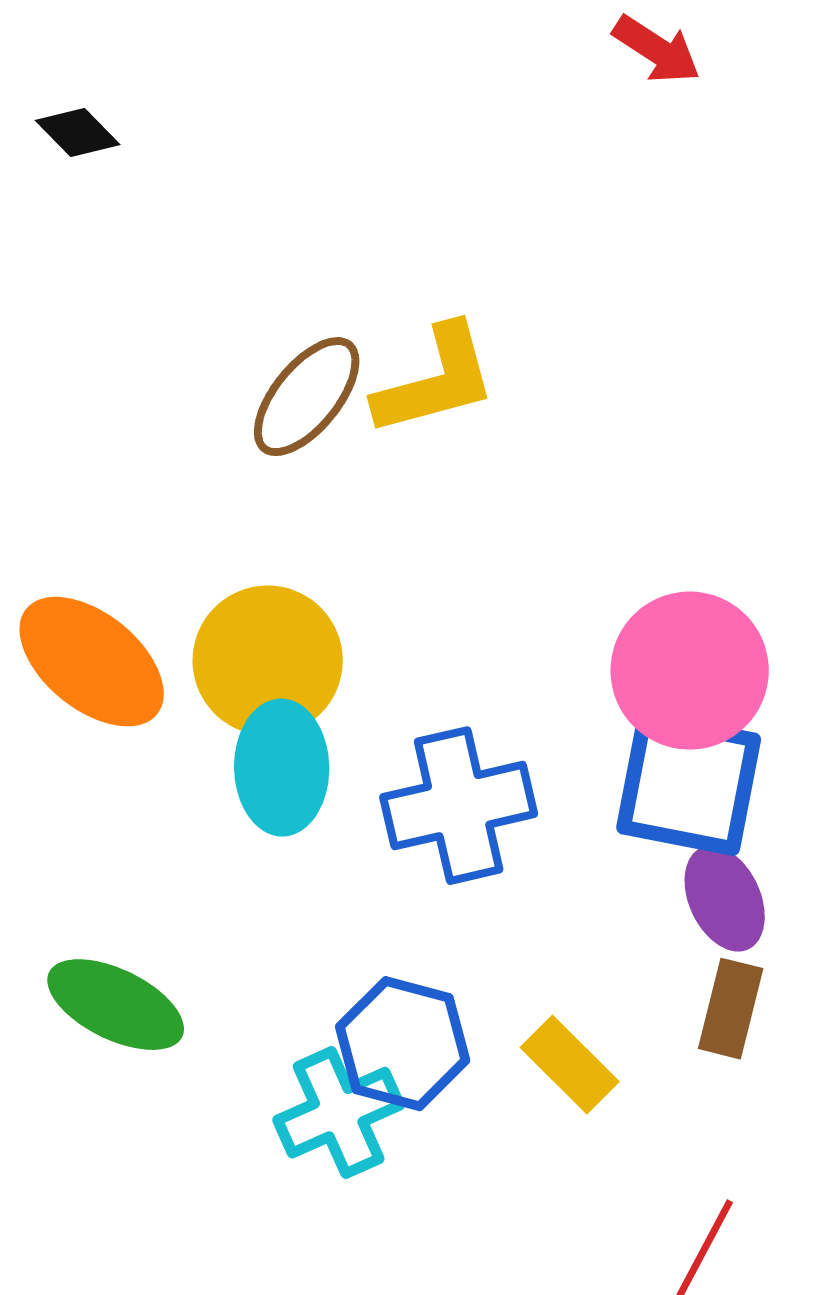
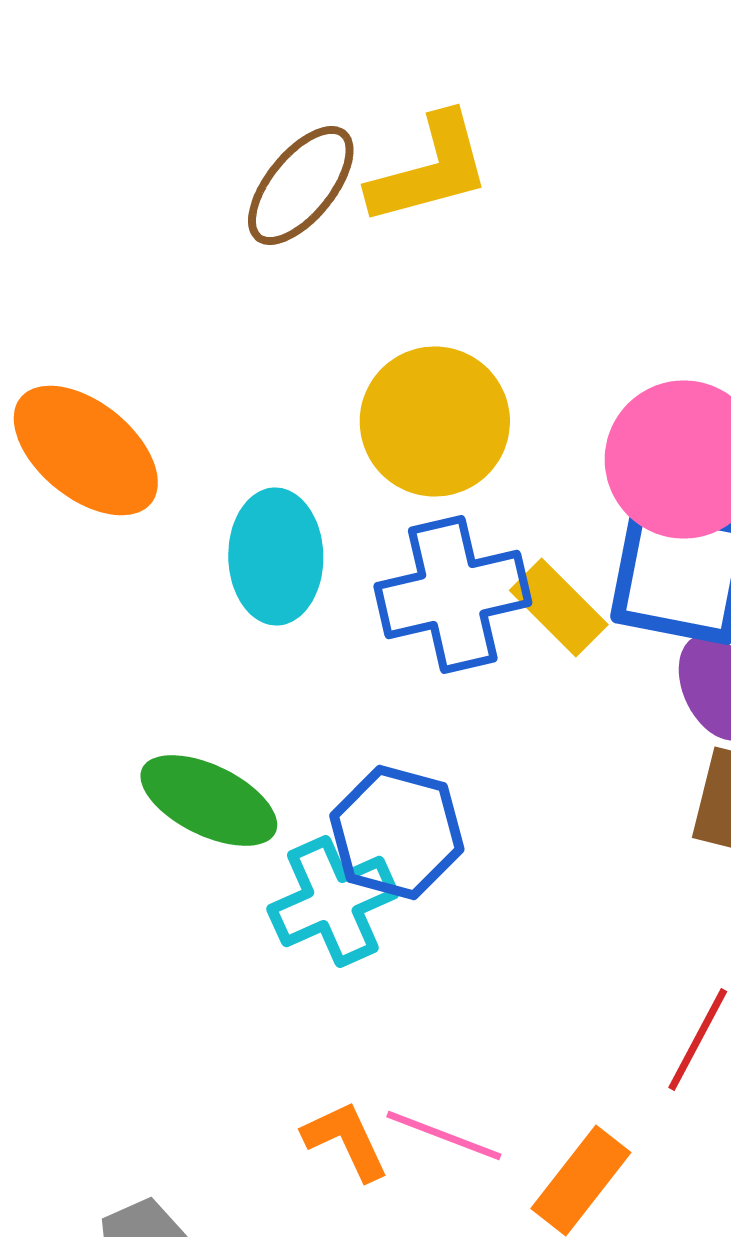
yellow circle: (268, 661) -> (435, 422), moved
green ellipse: (116, 1005) -> (209, 800), moved
yellow rectangle: (570, 1065) -> (559, 608), moved

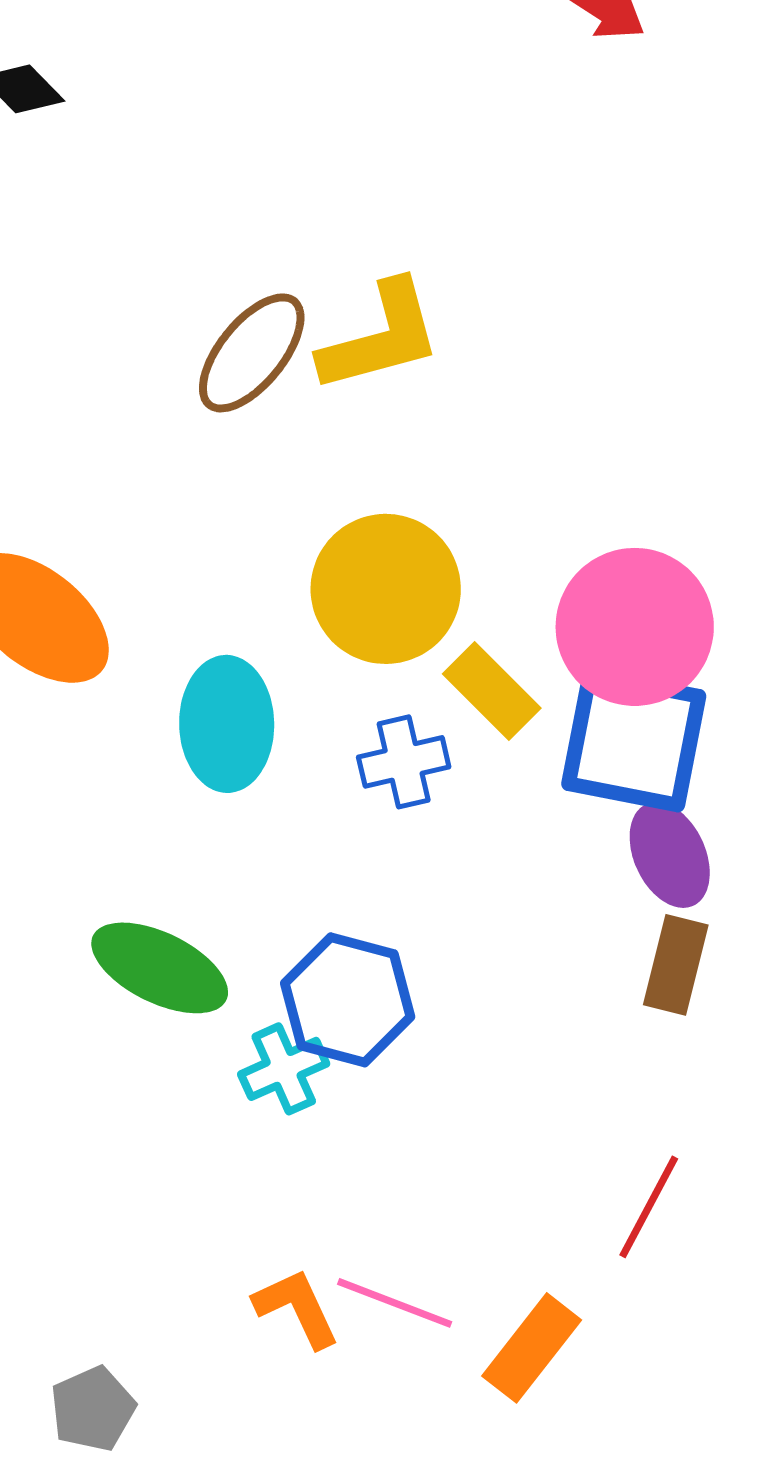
blue cross: (453, 594) -> (404, 762), size x0.6
yellow rectangle: (559, 608) -> (492, 691), moved
cyan cross: (333, 902) -> (284, 1069), size x0.7

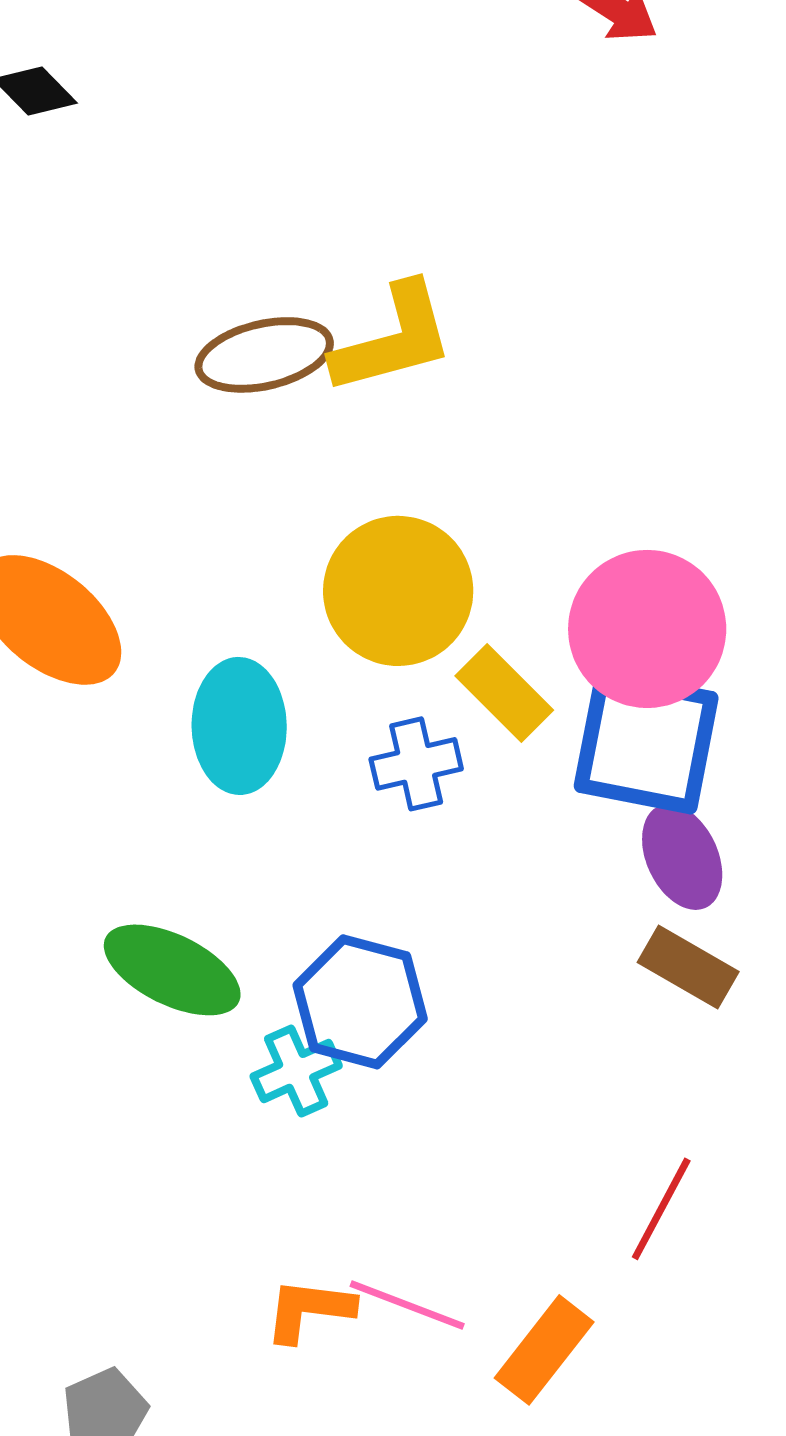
brown ellipse: (252, 353) -> (264, 355), turned 38
brown rectangle: (676, 965) -> (688, 967), turned -74
orange L-shape: (297, 1308) -> (309, 1310), turned -58

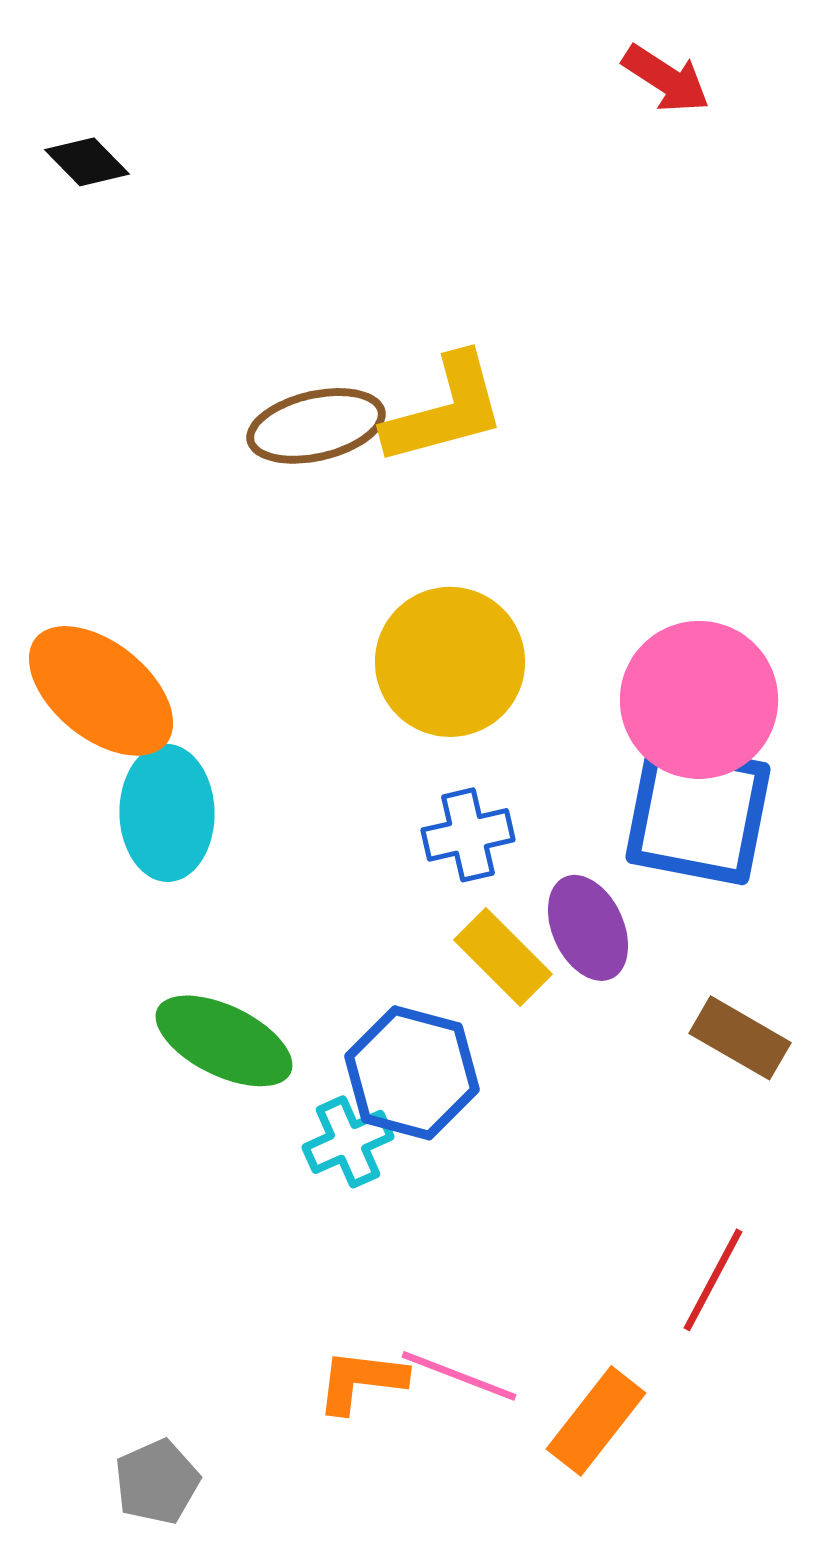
yellow rectangle: (504, 693) -> (503, 957), moved
cyan ellipse: (239, 726) -> (167, 813), moved
purple ellipse: (682, 857) -> (588, 928), moved

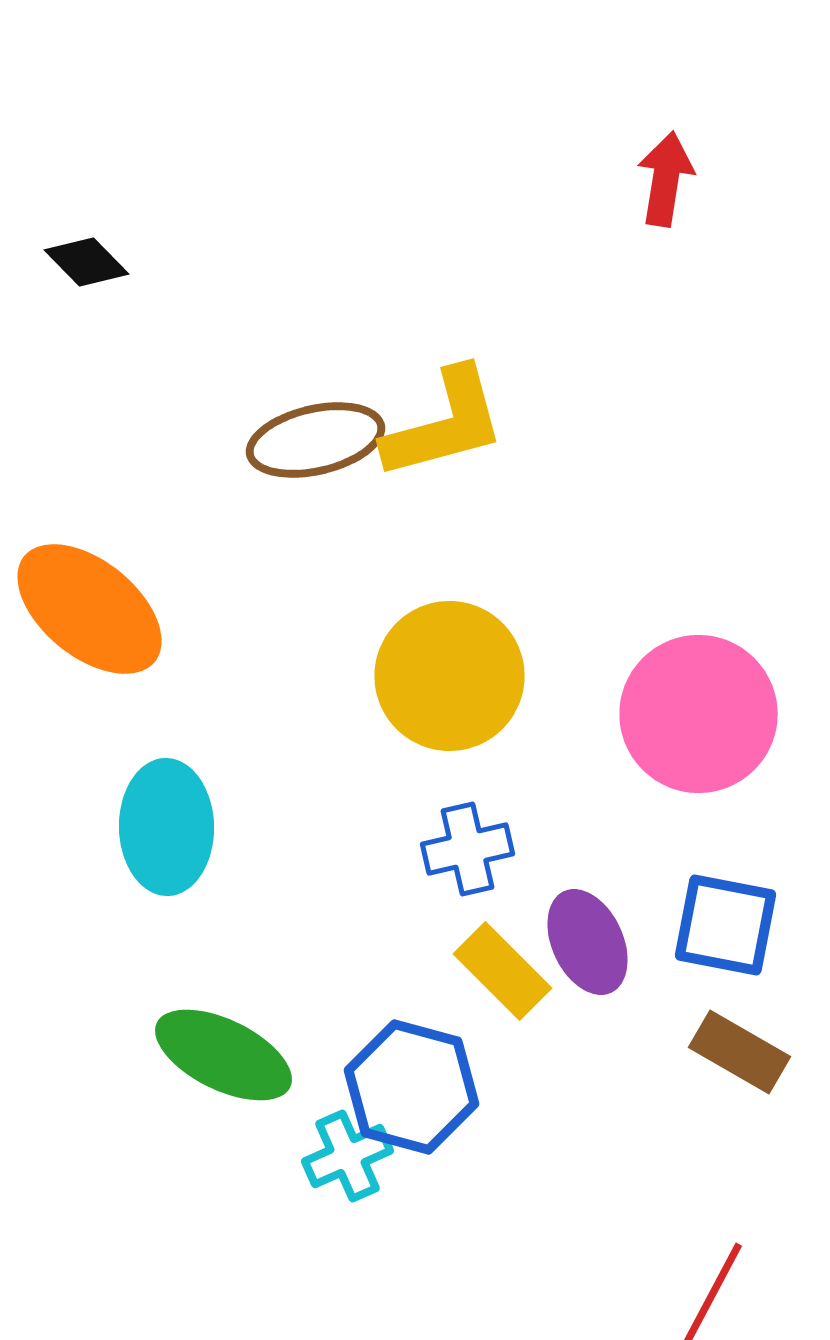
red arrow: (666, 79) -> (666, 179), moved, turned -114
black diamond: (87, 162) -> (86, 262), moved
orange ellipse: (101, 691) -> (90, 609), moved
blue square: (698, 813) -> (726, 925), moved, size x0.7

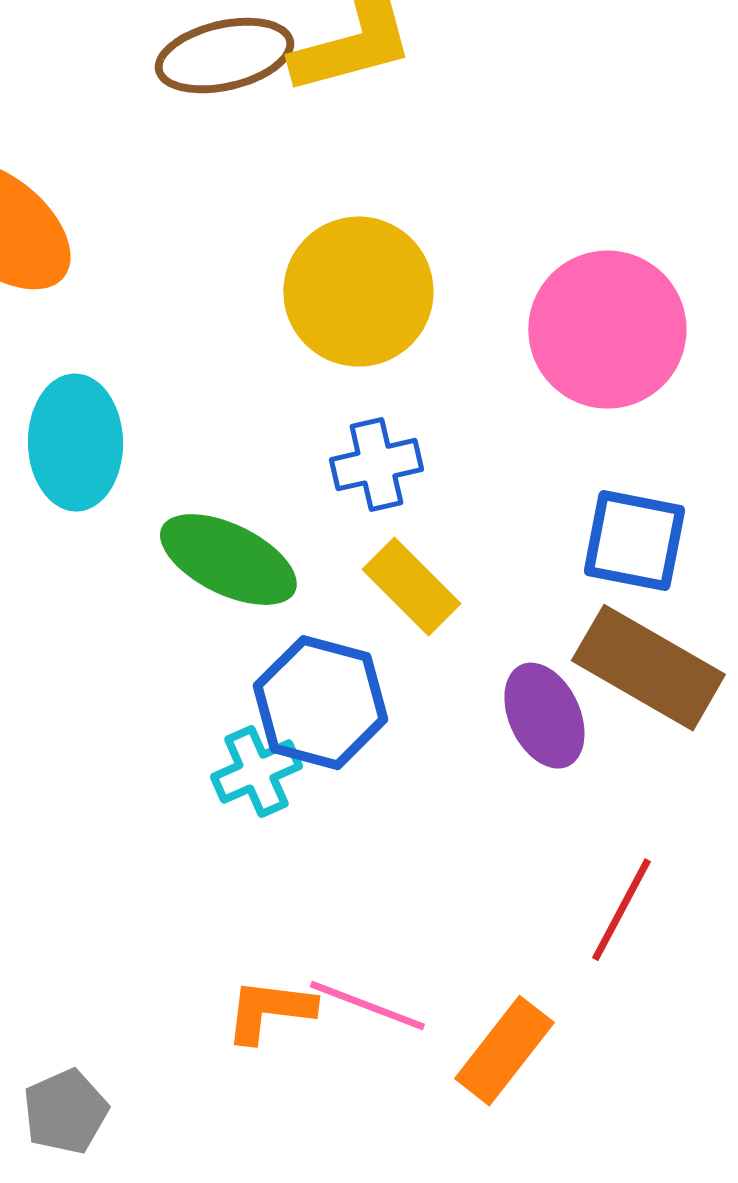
purple ellipse: (588, 942) -> (544, 716), moved
brown rectangle: (740, 1052) -> (648, 668), size x1.5
green ellipse: (224, 1055) -> (228, 560), moved

